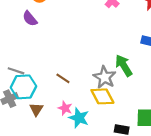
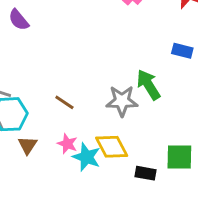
gray star: (105, 77) -> (122, 101), turned -30
yellow diamond: (102, 96) -> (112, 147), moved

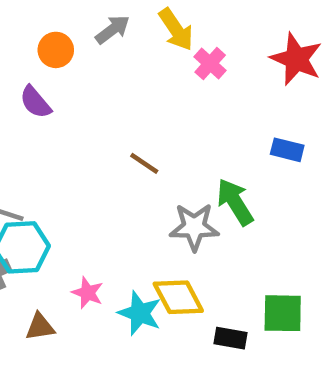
brown line: (64, 102) -> (144, 163), moved
pink star: (67, 144) -> (88, 293), moved
brown triangle: (28, 145) -> (40, 327), moved, turned 48

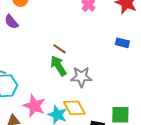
green arrow: (235, 202) -> (58, 66), moved
pink star: (88, 293) -> (34, 106), size x1.6

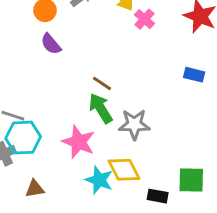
purple semicircle: (11, 22) -> (51, 44), moved
pink star: (34, 106) -> (79, 142), moved

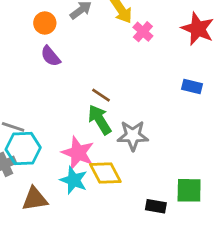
yellow diamond: (124, 170) -> (105, 173), moved
cyan star: (99, 180) -> (74, 180), moved
brown triangle: (35, 189) -> (35, 199), size x1.4

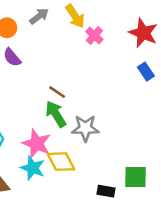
blue rectangle: (192, 86) -> (146, 72), moved, turned 42

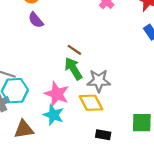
yellow diamond: (61, 162) -> (91, 103), moved
black rectangle: (106, 191) -> (103, 135), moved

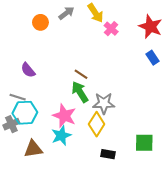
purple semicircle: (36, 20) -> (28, 70), moved
yellow diamond: (91, 103) -> (97, 124), turned 60
cyan star: (53, 115) -> (61, 135), turned 30

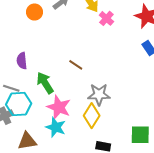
purple semicircle: (28, 70) -> (22, 61), turned 35
green arrow: (80, 92) -> (45, 83), moved
cyan star: (61, 135) -> (56, 127), turned -30

